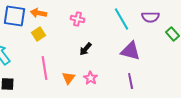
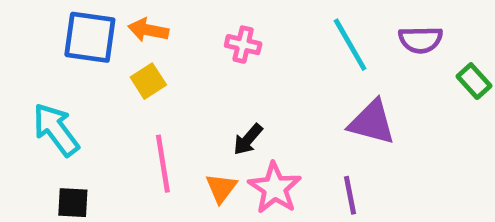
black arrow: (86, 49) -> (248, 139), moved
pink star: (91, 78) -> (275, 188), size x1.5
purple line: (131, 81) -> (350, 195), moved

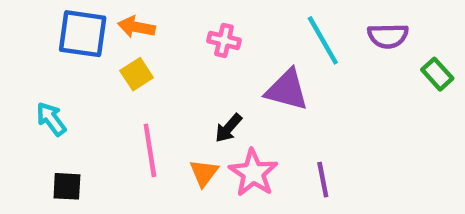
purple triangle: (372, 122) -> (287, 90), moved
cyan arrow: (56, 130) -> (51, 119), size x0.7

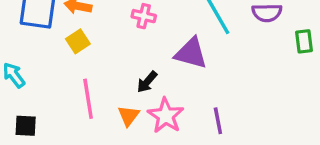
green rectangle: (437, 74) -> (304, 41), turned 35

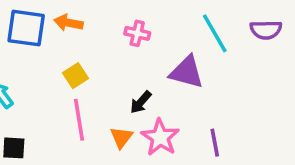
yellow square: (78, 41) -> (75, 76), moved

